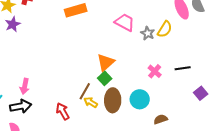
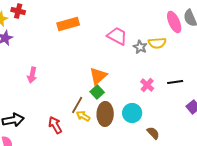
yellow semicircle: (165, 29) -> (157, 43), turned 54
pink arrow: (25, 86) -> (32, 75), moved
brown semicircle: (161, 119) -> (153, 133), turned 64

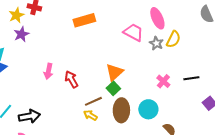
pink ellipse: (174, 22) -> (157, 18), moved
yellow semicircle: (157, 43) -> (173, 39), turned -60
brown line: (77, 105) -> (93, 101), turned 36
yellow arrow: (83, 116) -> (90, 115), moved
red arrow: (55, 125) -> (71, 79), moved

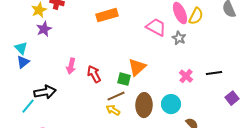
yellow semicircle: (173, 39) -> (196, 16), moved
green square: (113, 88) -> (124, 79), moved, turned -32
black arrow: (29, 116) -> (45, 92), moved

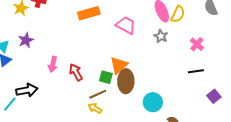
pink trapezoid: (156, 27) -> (126, 25), moved
purple star: (44, 29) -> (26, 40), moved
pink cross: (186, 76) -> (197, 44), moved
brown ellipse: (144, 105) -> (126, 81), moved

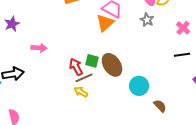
pink arrow: (53, 64) -> (39, 48), turned -98
orange triangle: (119, 65) -> (105, 23), moved
red arrow: (76, 72) -> (76, 67), moved
brown ellipse: (126, 81) -> (112, 65), turned -35

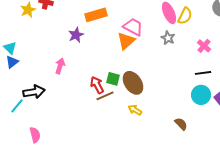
purple star: (12, 24) -> (76, 35), moved
pink arrow: (39, 48) -> (60, 66), turned -77
cyan circle: (139, 86) -> (201, 95), moved
yellow arrow: (81, 92) -> (135, 110), moved

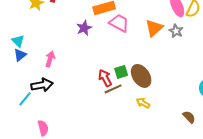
pink trapezoid: (133, 27) -> (119, 23), moved
orange triangle: (126, 41) -> (154, 28), moved
pink arrow: (60, 66) -> (50, 59), moved
green square: (113, 79) -> (121, 72), turned -32

